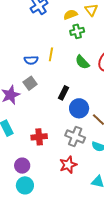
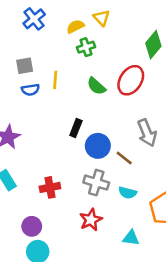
gray square: (30, 83) -> (25, 66), moved, turned 32

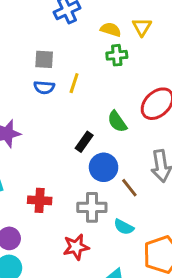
yellow semicircle: (75, 26) -> (111, 30), turned 30
green semicircle: (96, 86) -> (117, 122), moved
gray cross: (96, 183) -> (92, 207), turned -30

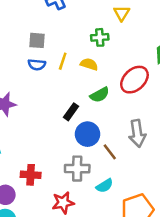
yellow semicircle: (111, 30) -> (89, 64), moved
green semicircle: (117, 122) -> (100, 95), turned -84
red cross: (40, 200) -> (31, 175), moved
cyan semicircle: (124, 227) -> (105, 186), turned -60

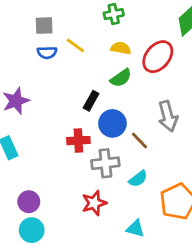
yellow line: (63, 61) -> (75, 45), turned -66
yellow semicircle: (89, 64) -> (121, 48), moved
red cross: (31, 175) -> (78, 141), moved

